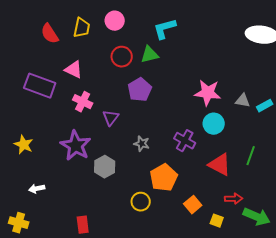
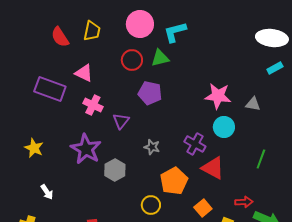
pink circle: (115, 21) -> (140, 24), moved, size x1.4
purple pentagon: (140, 90) -> (150, 93), turned -30
cyan rectangle: (265, 106) -> (275, 68), moved
red triangle: (220, 165) -> (213, 168), moved
white arrow: (37, 189) -> (47, 192), turned -112

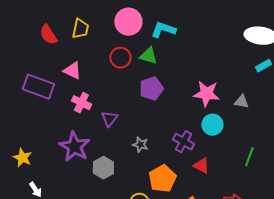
cyan L-shape: (175, 32) -> (163, 30), turned 35
green triangle: (160, 58) -> (148, 56), turned 30
purple pentagon: (150, 93) -> (151, 89), moved, turned -30
yellow star: (34, 148) -> (22, 158), moved
red triangle: (213, 168) -> (201, 166), size x0.7

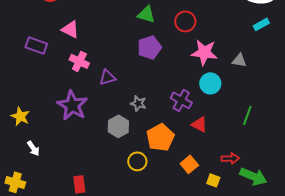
red circle: (120, 58) -> (185, 21), moved
purple rectangle: (38, 87) -> (36, 45), size x0.7
purple triangle: (109, 119) -> (107, 77), turned 36
gray hexagon: (103, 168) -> (118, 126), moved

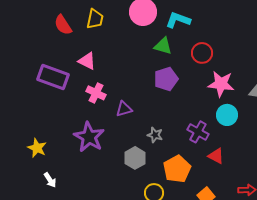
purple rectangle: (36, 45) -> (53, 77), size x1.4

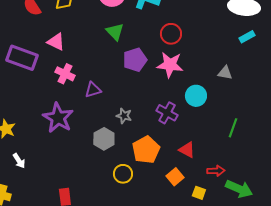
green triangle: (163, 46) -> (115, 32), moved, turned 30
pink star: (221, 84) -> (170, 65), moved
red triangle: (216, 156) -> (187, 150), moved

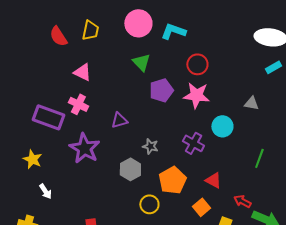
purple rectangle: (22, 58) -> (48, 117), moved
pink cross: (65, 74) -> (78, 104), moved
red arrow: (216, 171) -> (242, 201), turned -150

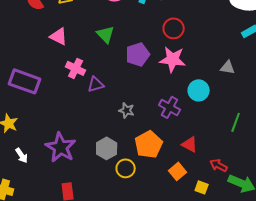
green triangle: (141, 62) -> (106, 34), moved
pink cross: (78, 104) -> (76, 68), moved
purple star: (84, 148) -> (61, 147), moved
gray hexagon: (130, 169) -> (107, 148), moved

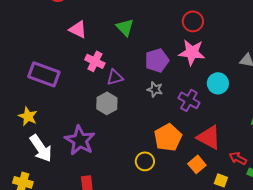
purple pentagon: (138, 54) -> (157, 60), moved
gray star: (127, 110) -> (155, 89), moved
red triangle: (190, 144) -> (209, 137), size x1.5
gray hexagon: (107, 148) -> (107, 103), moved
white arrow: (22, 155) -> (41, 148), size x1.8

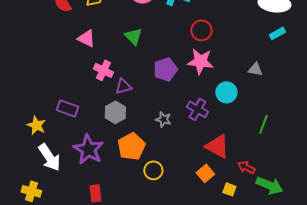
purple rectangle: (44, 74) -> (67, 108), moved, size x0.7
gray star: (155, 89) -> (163, 119), moved
orange pentagon: (168, 137) -> (131, 146), moved

